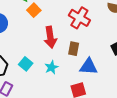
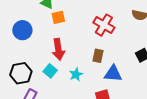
orange square: (34, 10) -> (58, 17), turned 32
red arrow: (50, 37) -> (58, 49), moved

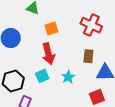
orange square: (58, 17) -> (51, 29), moved
cyan square: (50, 71) -> (42, 76), turned 32

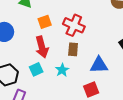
red cross: (91, 25) -> (74, 25), moved
brown rectangle: (88, 56) -> (73, 49), moved

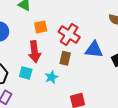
blue triangle: (99, 65) -> (94, 50), moved
cyan square: (36, 69) -> (26, 73), turned 32

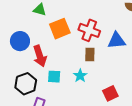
orange square: (41, 27) -> (60, 29), size x1.5
red arrow: (35, 52) -> (40, 56), moved

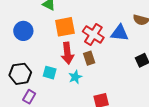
blue triangle: (117, 40) -> (120, 33), moved
brown rectangle: (90, 54) -> (89, 58), turned -32
red arrow: (40, 56) -> (67, 53), moved

